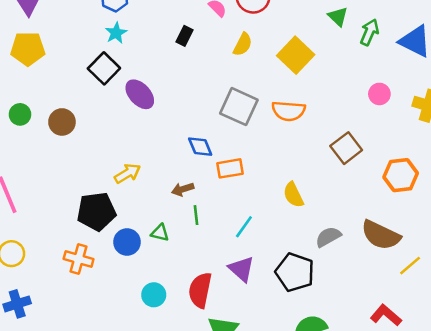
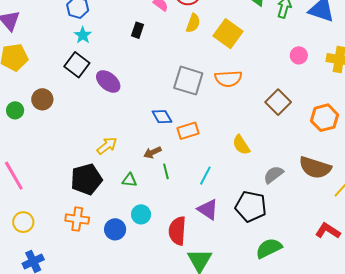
yellow semicircle: (243, 44) -> (193, 23), moved
brown circle: (62, 122) -> (42, 99), moved
green triangle: (160, 233) -> (129, 180), moved
blue circle: (127, 242) -> (115, 229), moved
cyan circle: (154, 295) -> (141, 214), moved

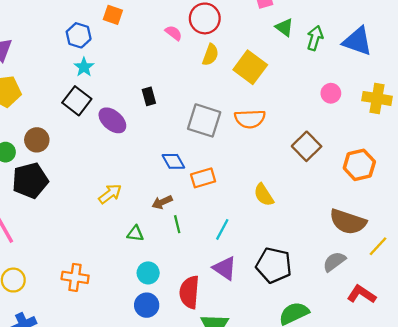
black rectangle: (138, 30) -> (149, 96), moved, turned -35
gray semicircle: (273, 175) -> (334, 262), moved
black pentagon: (86, 179) -> (30, 180), moved
blue circle: (115, 229) -> (147, 305), moved

